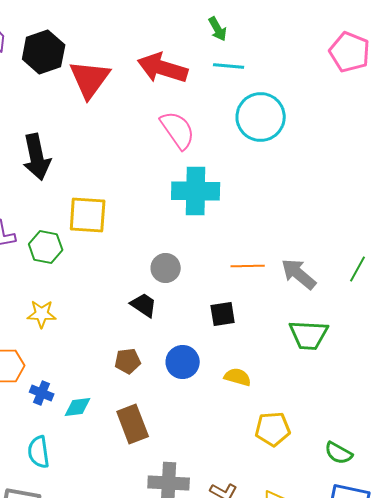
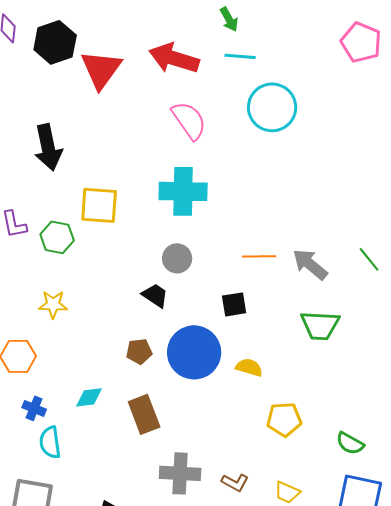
cyan cross: (196, 191) -> (183, 191), moved
green line: (358, 269) -> (369, 259), turned -68
blue circle: (183, 362) -> (194, 352), size x1.6
blue cross: (42, 393) -> (34, 408), moved

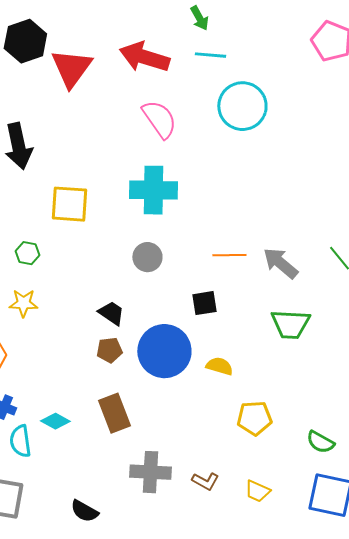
green hexagon: (57, 237) -> (27, 253), moved, size x0.7
black trapezoid: (155, 295) -> (111, 313), moved
cyan diamond: (89, 397) -> (55, 421), moved, turned 36

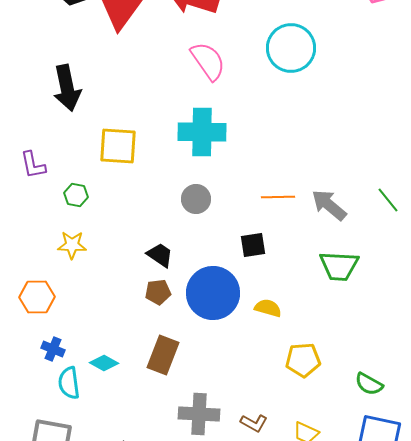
brown rectangle: (114, 413) -> (163, 355), turned 42

